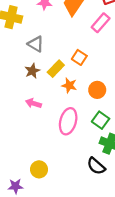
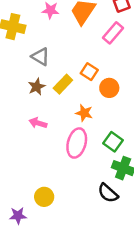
orange star: (69, 85) -> (84, 113), moved
orange circle: (97, 90) -> (109, 88), moved

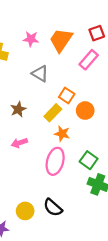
gray triangle: (40, 57) -> (40, 74), moved
yellow rectangle: (63, 84) -> (53, 113), moved
pink arrow: (38, 123) -> (19, 143), turned -35
black semicircle: (108, 193) -> (53, 208), moved

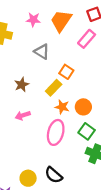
orange circle: (85, 111) -> (83, 107), moved

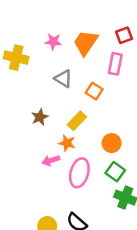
pink rectangle: (87, 39) -> (115, 64), turned -30
orange square: (66, 72) -> (94, 91), moved
orange star: (62, 107) -> (67, 143), moved
pink arrow: (23, 115) -> (51, 160), moved

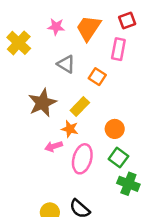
yellow cross: (16, 58) -> (19, 43), turned 30
brown star: (40, 117) -> (42, 103), size x1.6

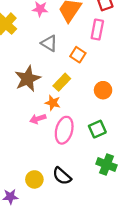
orange circle: (115, 129) -> (103, 90), moved
green square: (118, 158) -> (97, 129), turned 30
green cross: (128, 184) -> (106, 165), moved

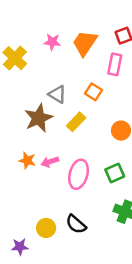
gray triangle: (49, 43) -> (57, 94), moved
orange star: (53, 103) -> (27, 161), moved

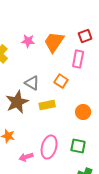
yellow rectangle: (76, 122) -> (47, 105), turned 35
pink arrow: (50, 162) -> (26, 157), moved
green square: (115, 173) -> (78, 146), turned 35

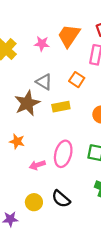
pink star: (28, 41) -> (42, 44), moved

